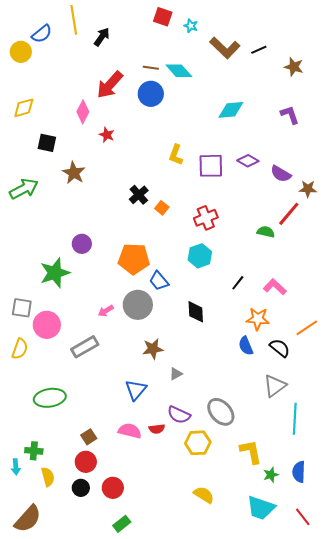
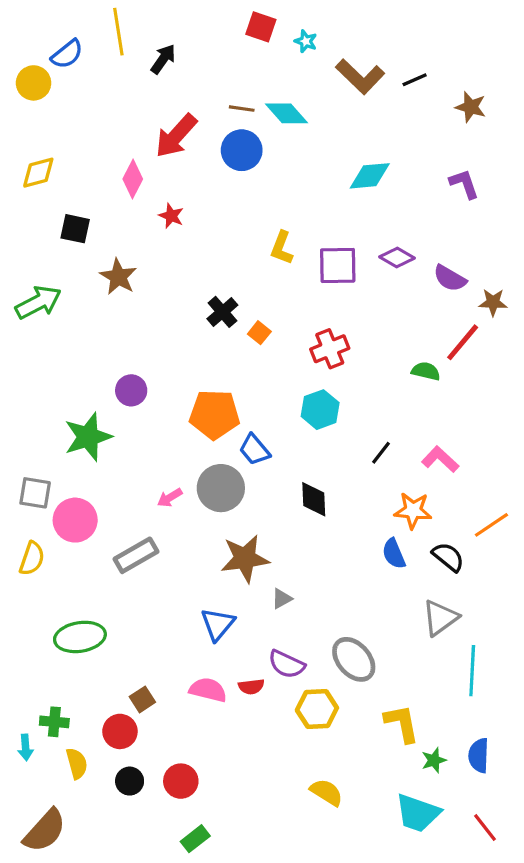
brown star: (153, 349) -> (245, 559), size x1.4
red circle: (86, 462) -> (120, 731), moved

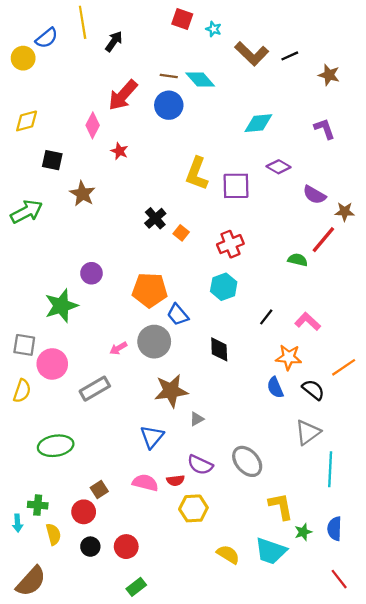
yellow L-shape: (282, 248) -> (197, 174), size x1.4
purple diamond: (397, 257) -> (279, 167), moved
yellow hexagon: (317, 709) -> (193, 508), moved
cyan trapezoid: (418, 813) -> (271, 551), moved

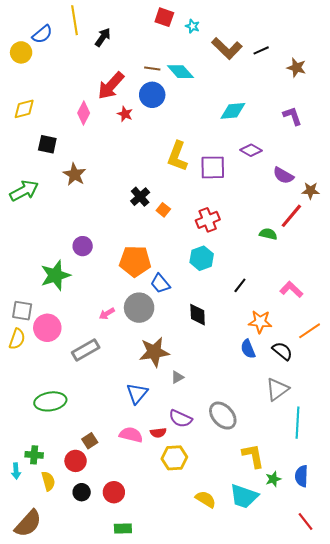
red star: (119, 151) -> (125, 114), moved
pink L-shape: (308, 321) -> (291, 289), moved
yellow semicircle: (22, 391) -> (17, 339), moved
green rectangle: (136, 587) -> (123, 529), turned 36

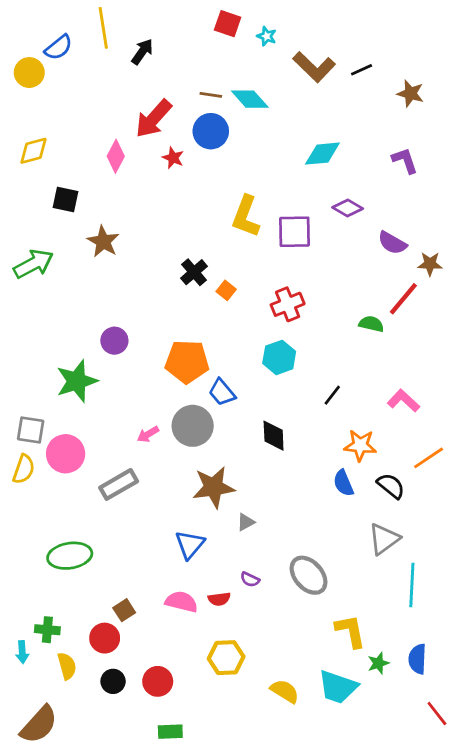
purple semicircle: (180, 419) -> (250, 579), size x0.6
yellow hexagon: (174, 458) -> (226, 658), moved
red line: (305, 521) -> (437, 713), moved

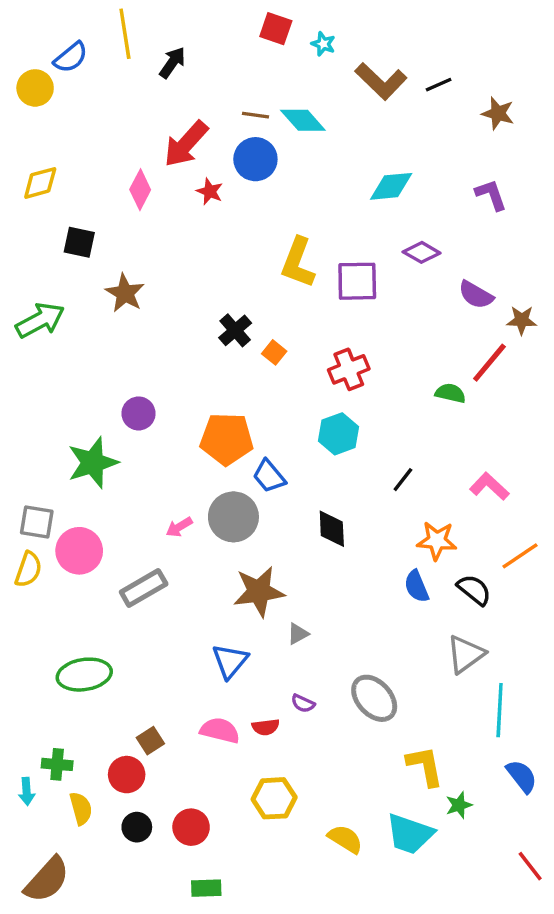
blue semicircle: (417, 659) -> (522, 776), moved, turned 140

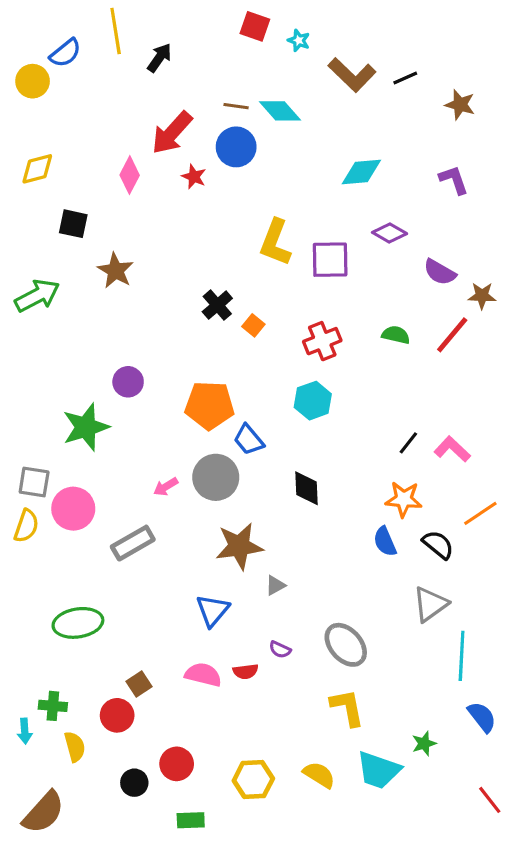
green semicircle: (450, 393) -> (396, 335), moved
black line: (403, 480) -> (408, 443), moved
yellow L-shape: (425, 766) -> (347, 707), moved
yellow hexagon: (274, 798) -> (253, 780), moved
black circle: (137, 827) -> (134, 783), moved

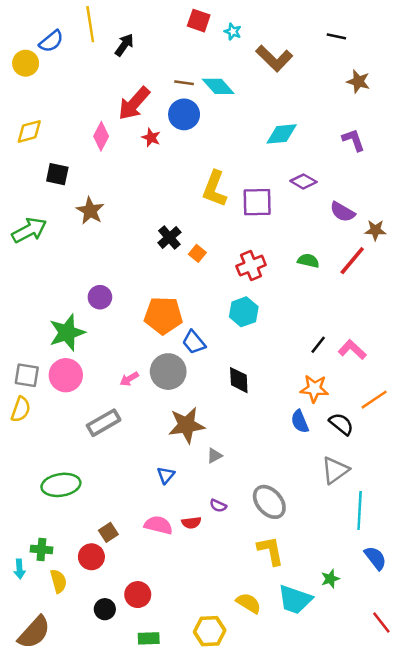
black line: (405, 78) -> (336, 36), moved, turned 36
pink circle: (73, 509) -> (66, 375), moved
blue triangle: (213, 610) -> (166, 475), size x0.7
yellow hexagon: (253, 780) -> (210, 631), moved

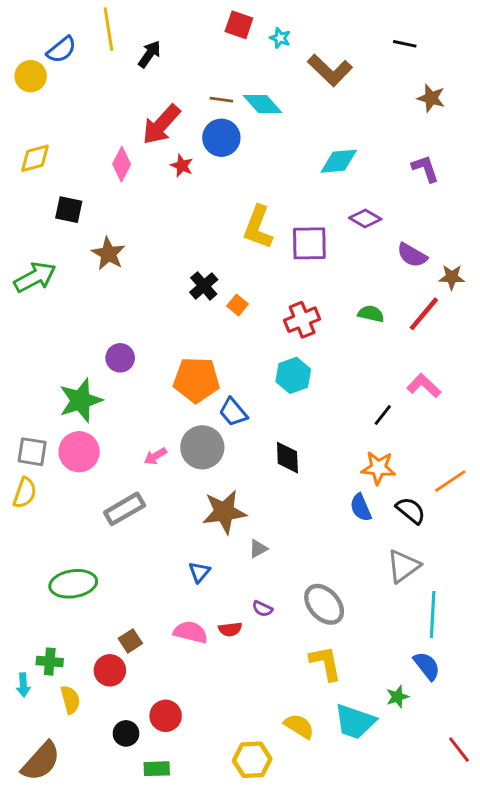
pink L-shape: (352, 350) -> (424, 386), moved
blue semicircle: (375, 558) -> (427, 666), moved
green rectangle: (149, 638) -> (157, 769), moved

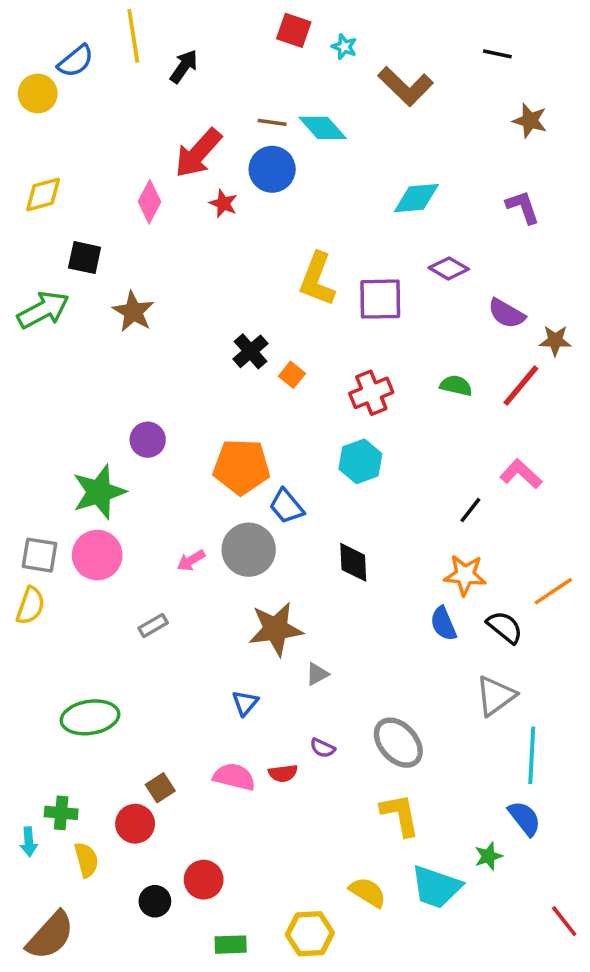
green arrow: (35, 277) -> (43, 310), moved
gray rectangle: (125, 509) -> (153, 625), size x0.6
green rectangle: (157, 769) -> (231, 945), moved

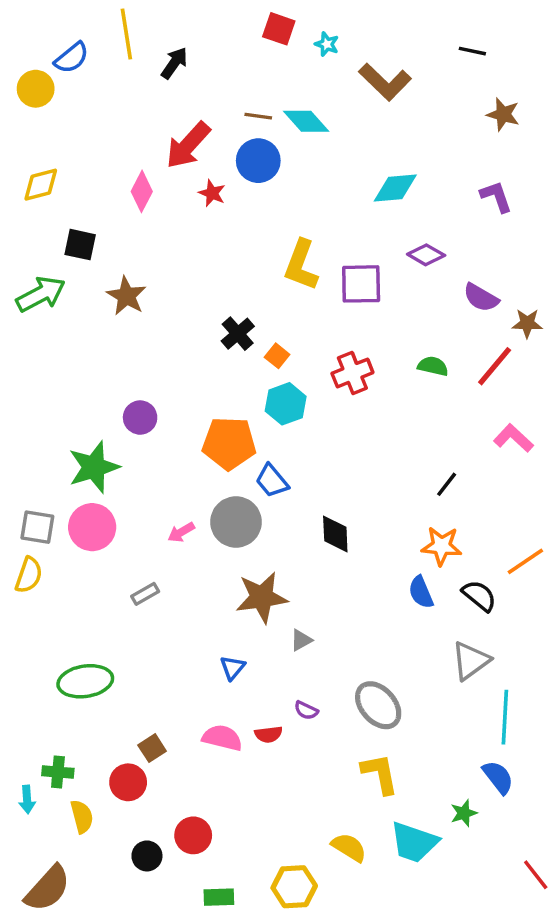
cyan hexagon: (360, 461) -> (286, 404), moved
pink L-shape: (521, 474) -> (513, 438), moved

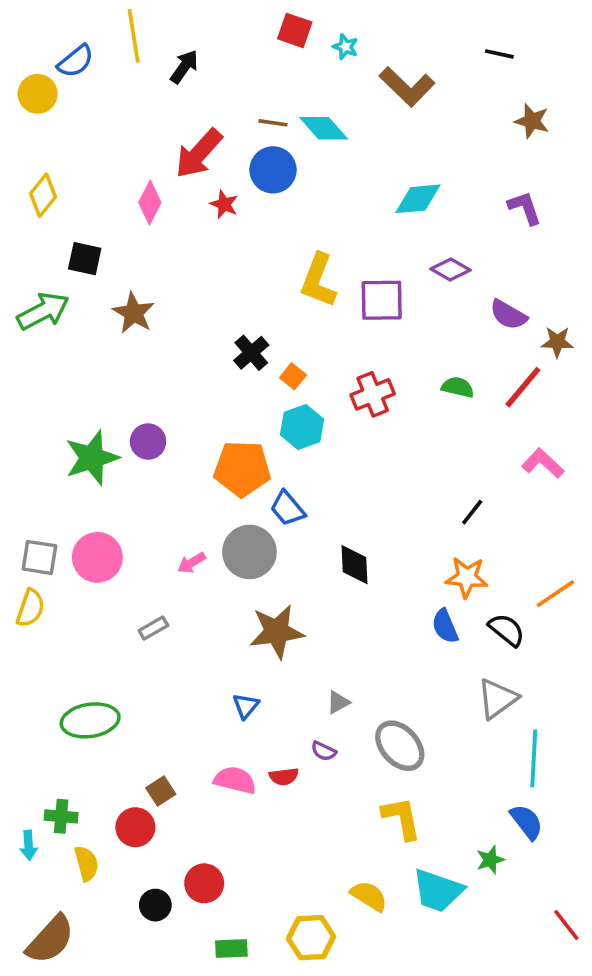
yellow diamond: (41, 185) -> (43, 195), turned -36
green star: (94, 467) -> (92, 458), moved
gray triangle: (301, 640) -> (338, 702), moved

